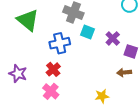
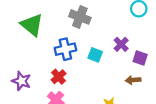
cyan square: (88, 32) -> (95, 55), moved

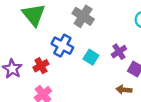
blue cross: (65, 49) -> (62, 46), turned 30
red cross: (59, 77) -> (41, 66), moved

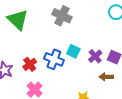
blue cross: (62, 46) -> (54, 59), moved
purple cross: (119, 52) -> (95, 56), moved

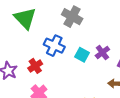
purple cross: (95, 56) -> (102, 53), moved
blue cross: (54, 59) -> (54, 46), moved

